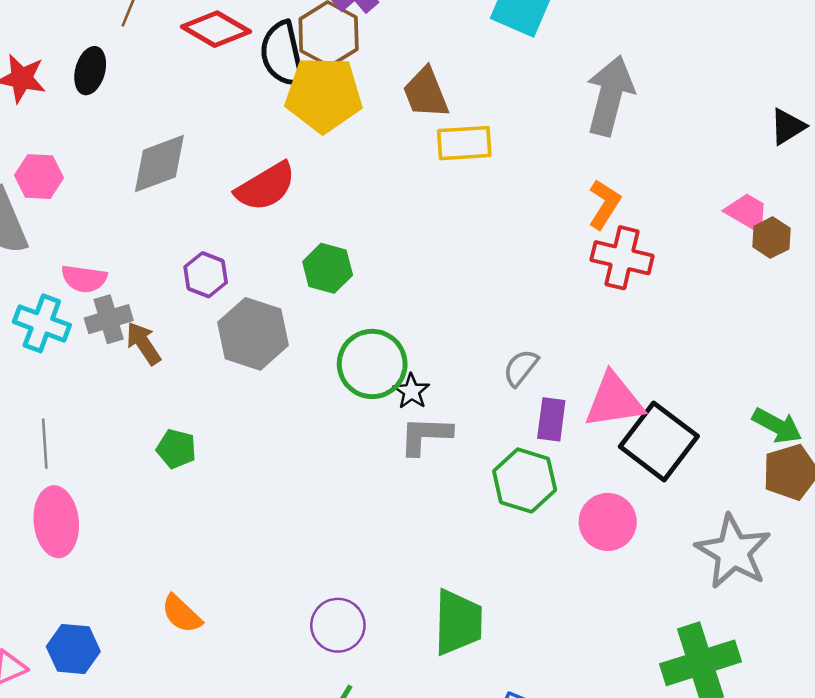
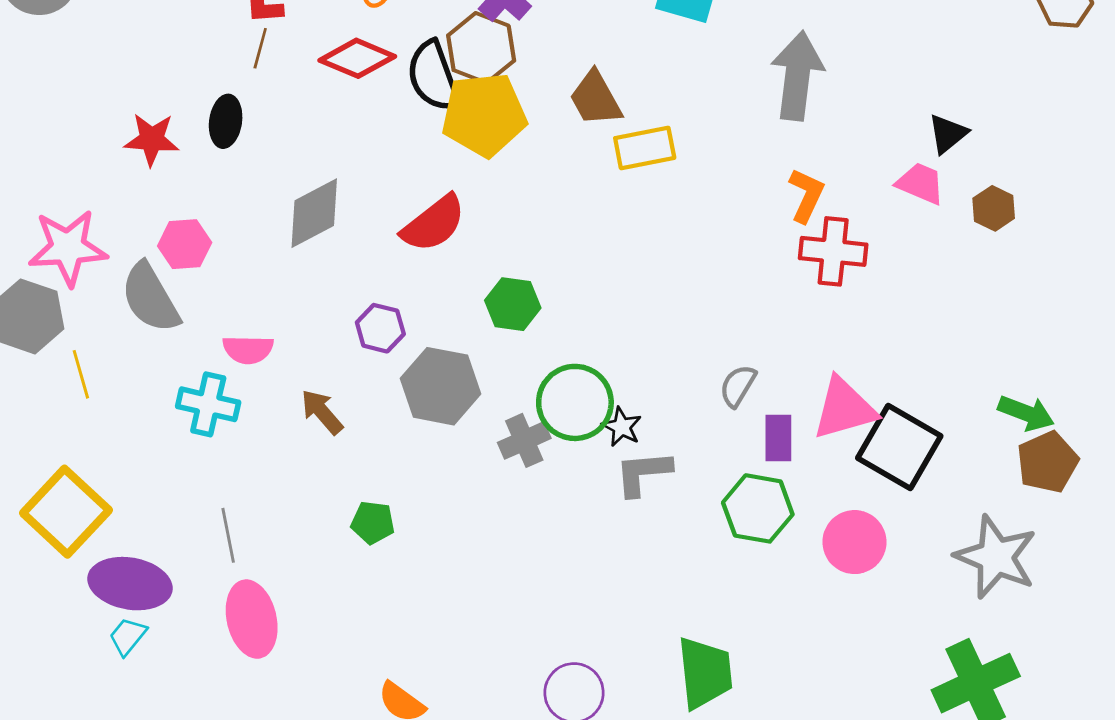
black triangle: (788, 127) -> (948, 134), moved
pink trapezoid: (747, 212) -> (920, 183), moved
gray cross: (109, 319) -> (524, 440), moved

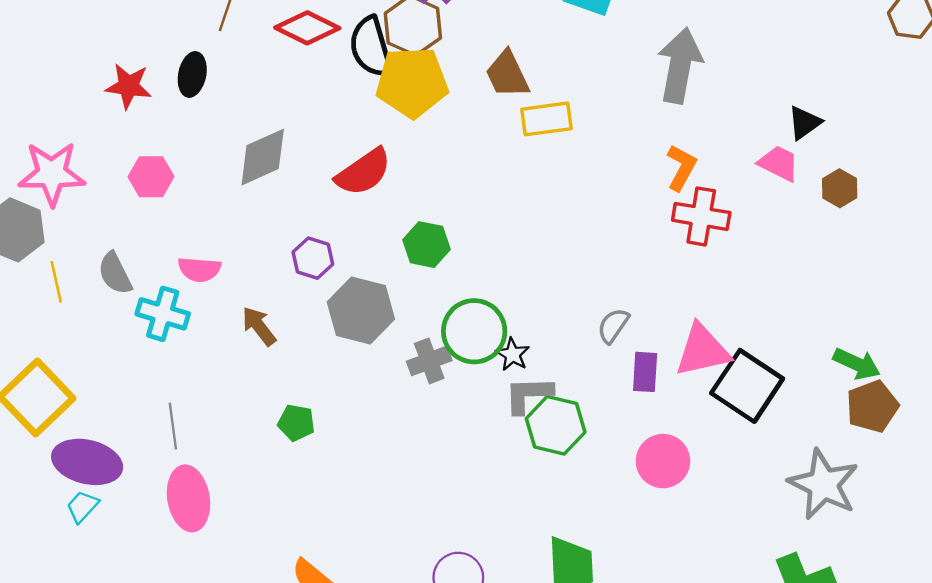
gray semicircle: (150, 298) -> (115, 273), moved, size x0.7
green hexagon: (758, 508) -> (556, 425), moved
pink circle: (854, 542) -> (663, 461), moved

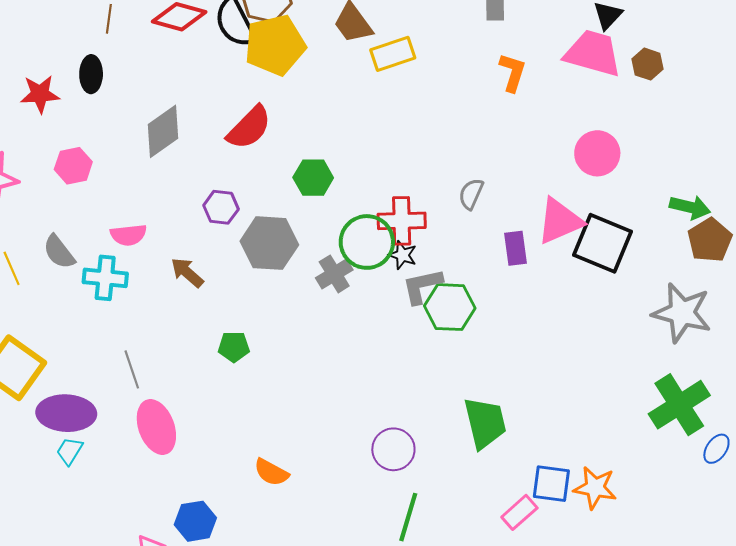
pink trapezoid: (779, 163) -> (593, 53), size x1.6
red cross: (701, 216) -> (402, 221), moved
gray semicircle: (613, 326) -> (471, 194), moved
pink circle: (663, 461) -> (597, 153), moved

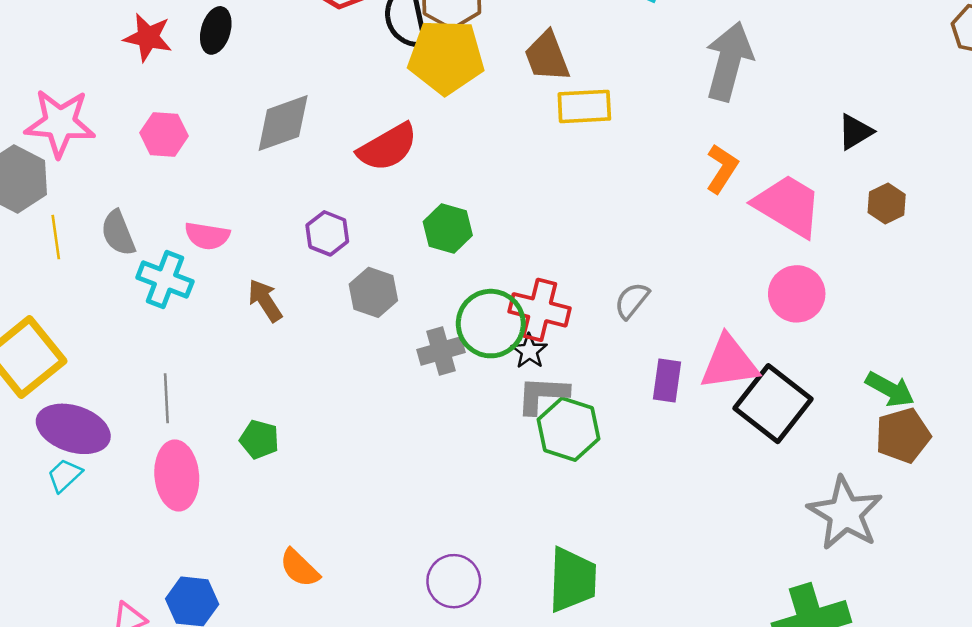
pink trapezoid: (593, 53) -> (788, 206), moved
gray hexagon: (269, 243) -> (373, 292), size x0.7
green pentagon: (234, 347) -> (259, 439), moved

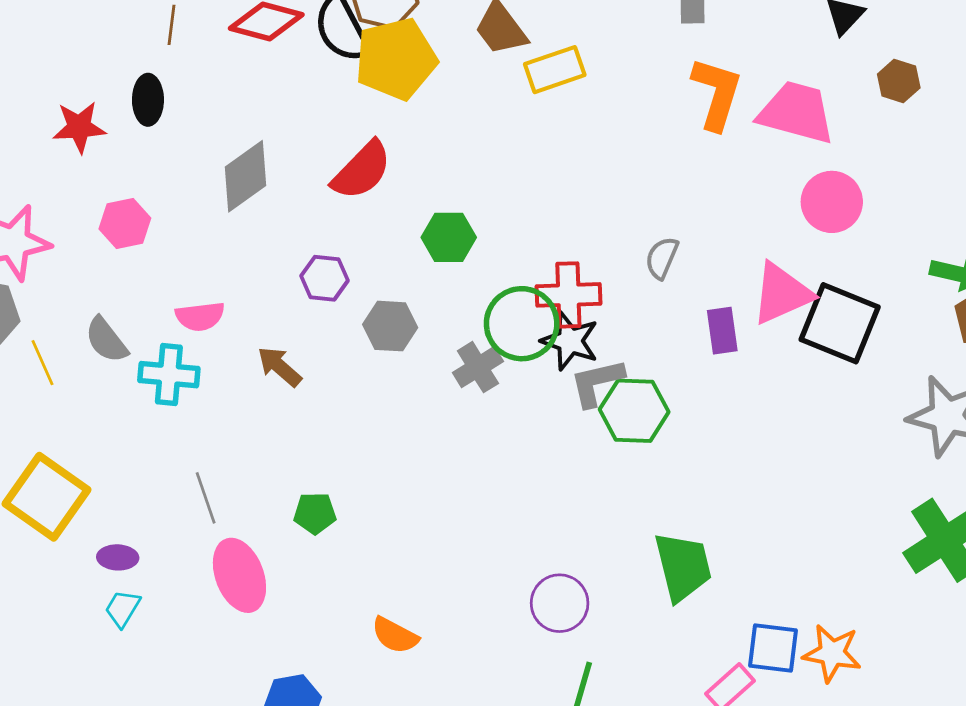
orange L-shape: (722, 169) -> (717, 93), size x1.4
black star: (529, 351) -> (570, 341), size x1.5
purple ellipse: (73, 429) -> (118, 557), size x0.5

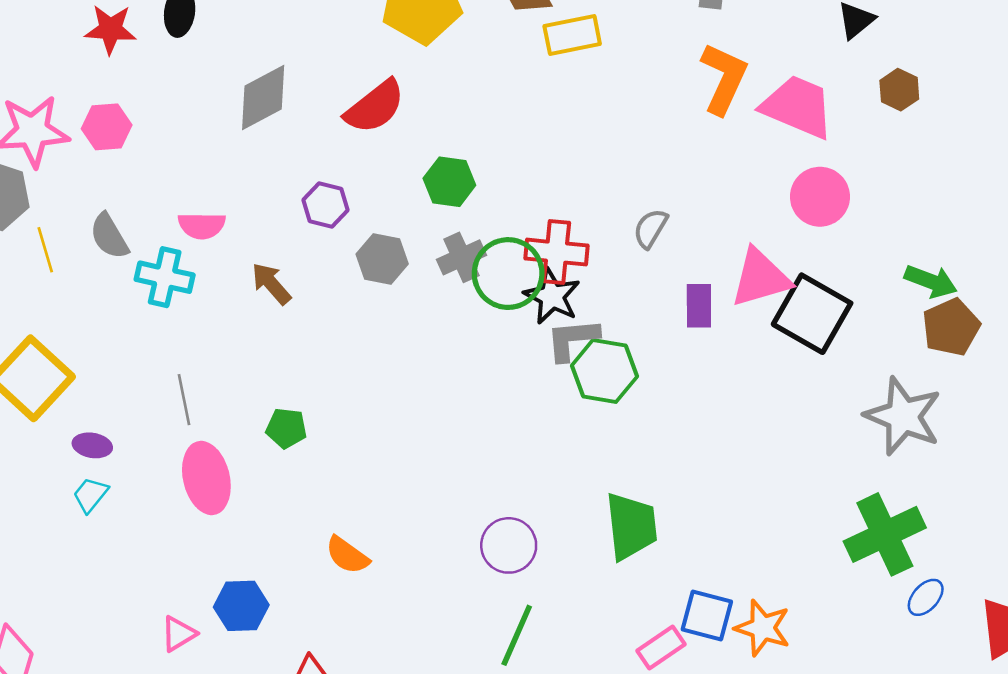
pink hexagon: (125, 224) -> (107, 127), moved
gray cross: (478, 367) -> (461, 257), moved

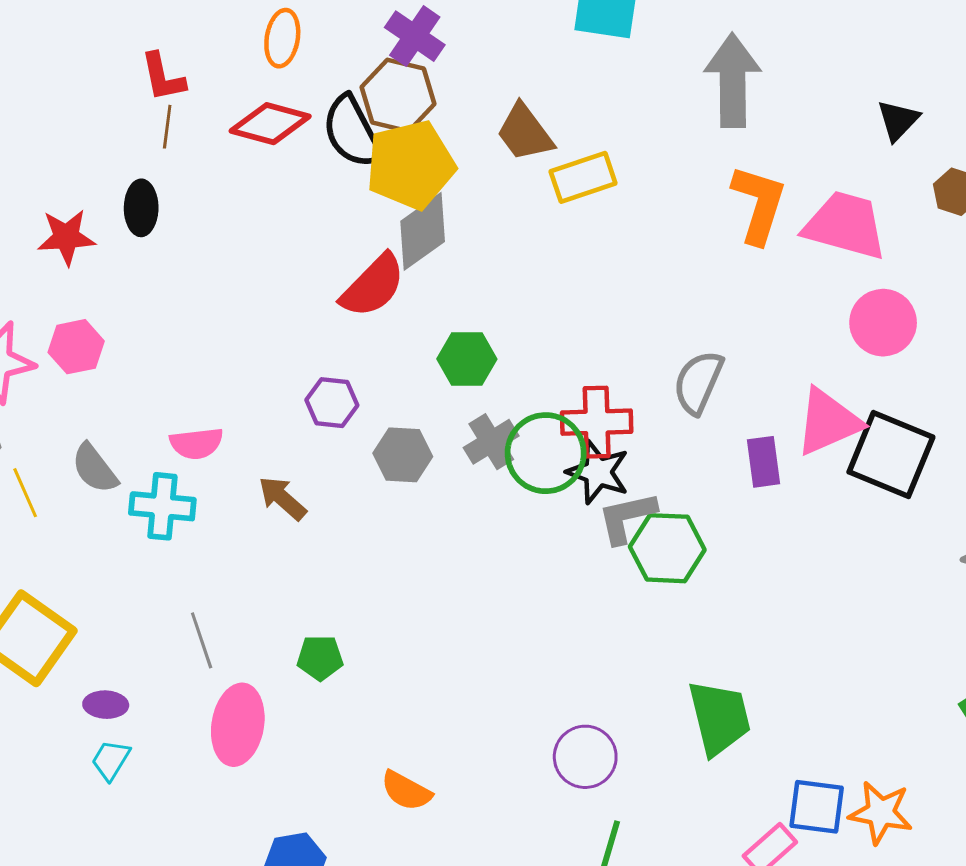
gray diamond: (263, 98) -> (423, 231), moved
gray semicircle: (650, 228) -> (698, 382), size x1.4
pink ellipse: (206, 478) -> (238, 725), turned 30

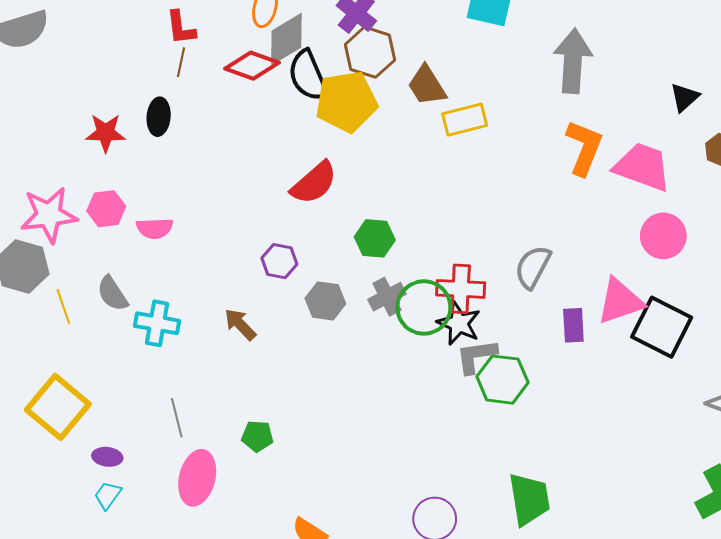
brown hexagon: (398, 96) -> (370, 52), moved
gray diamond: (423, 231) -> (286, 39), moved
pink semicircle: (196, 443) -> (155, 228), moved

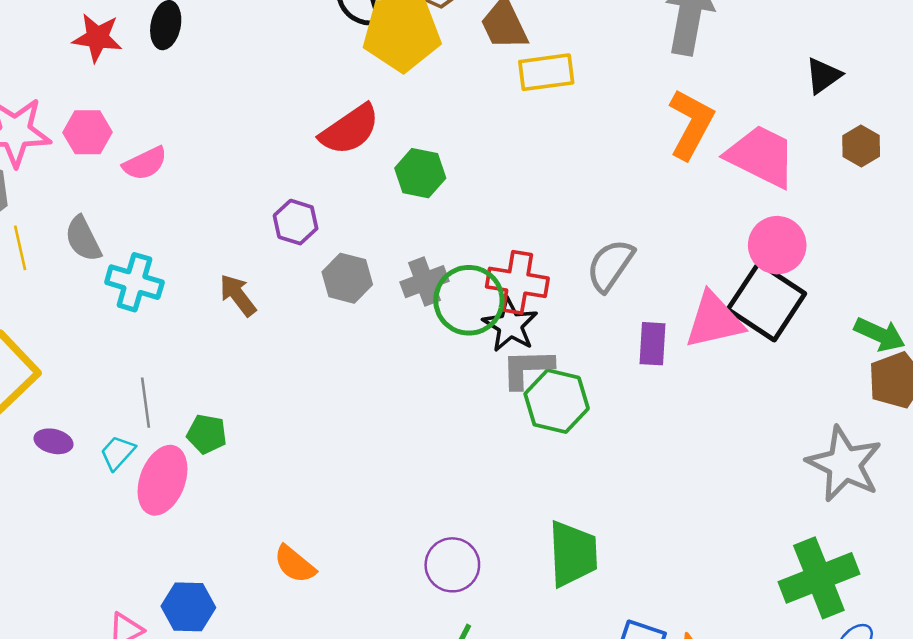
pink semicircle: (155, 228) -> (145, 163), turned -30
green hexagon: (375, 238) -> (420, 173), moved
black square: (662, 327) -> (766, 302), moved
green pentagon: (257, 436) -> (207, 434), moved
cyan trapezoid: (108, 495) -> (118, 453), moved

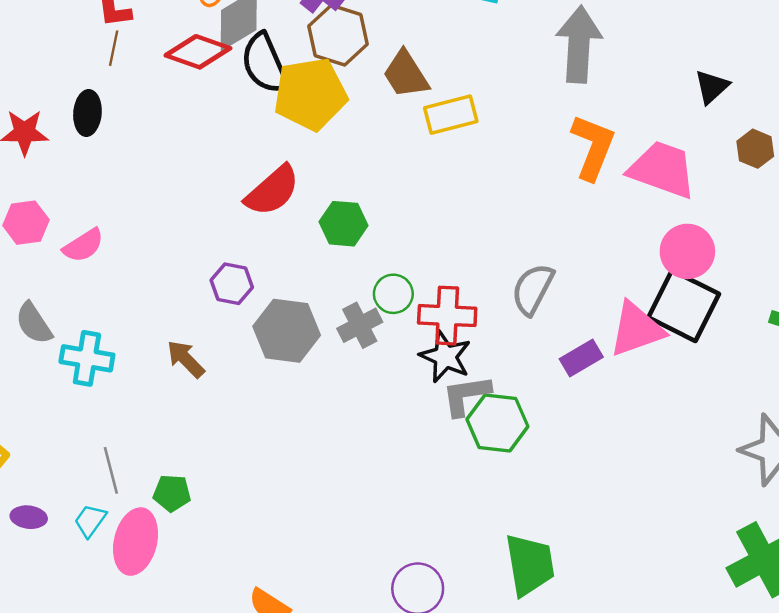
gray hexagon: (347, 278) -> (287, 331), size x1.4
green circle: (469, 300) -> (393, 294), moved, size x0.6
purple rectangle: (653, 344) -> (581, 358), turned 63

